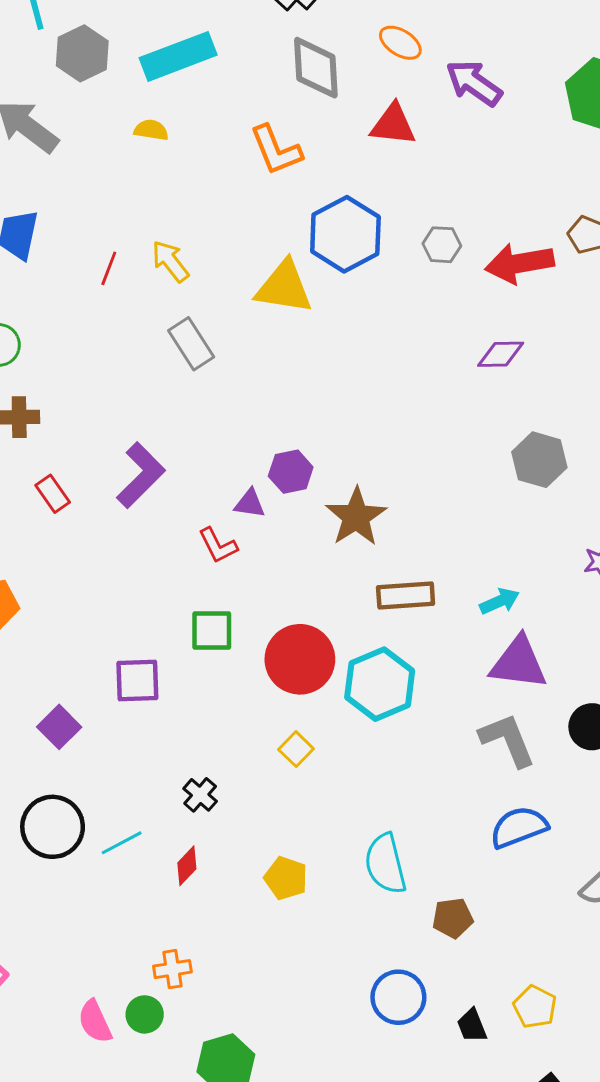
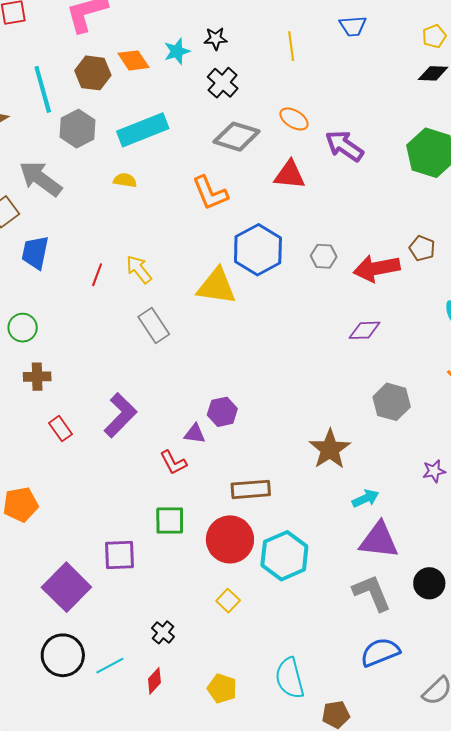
gray diamond: (316, 68) -> (237, 137), turned -69
brown star: (356, 517) -> (330, 449), moved
brown rectangle: (406, 595) -> (251, 489), moved
purple square: (59, 727) -> (66, 587), size x1.6

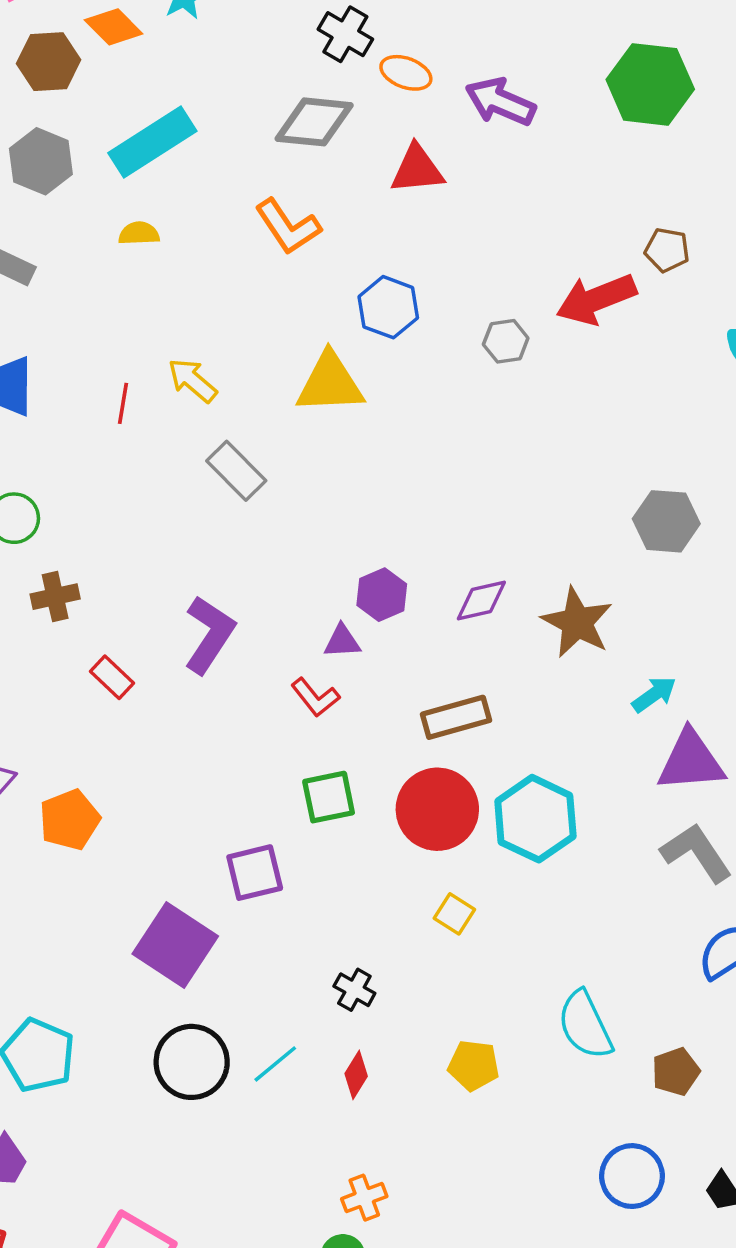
black cross: (223, 83) -> (345, 34), moved
blue hexagon: (258, 250) -> (388, 307), size x0.7
gray hexagon: (324, 256) -> (506, 341), moved
purple diamond: (364, 330) -> (481, 601), moved

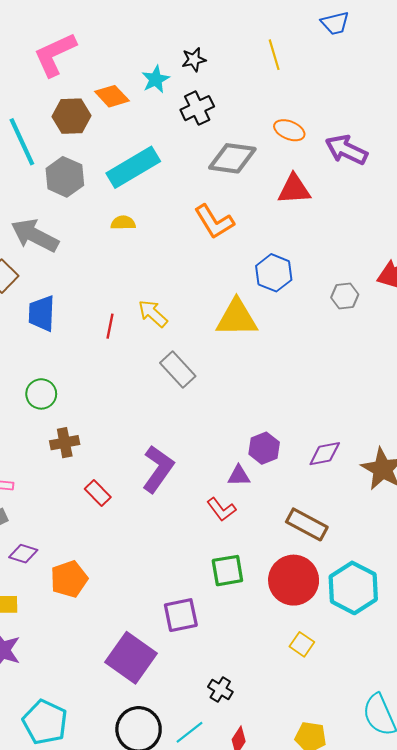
black cross: (345, 34) -> (197, 108), moved, turned 32
brown rectangle: (456, 717) -> (307, 524), turned 42
black cross: (354, 990) -> (220, 689), moved

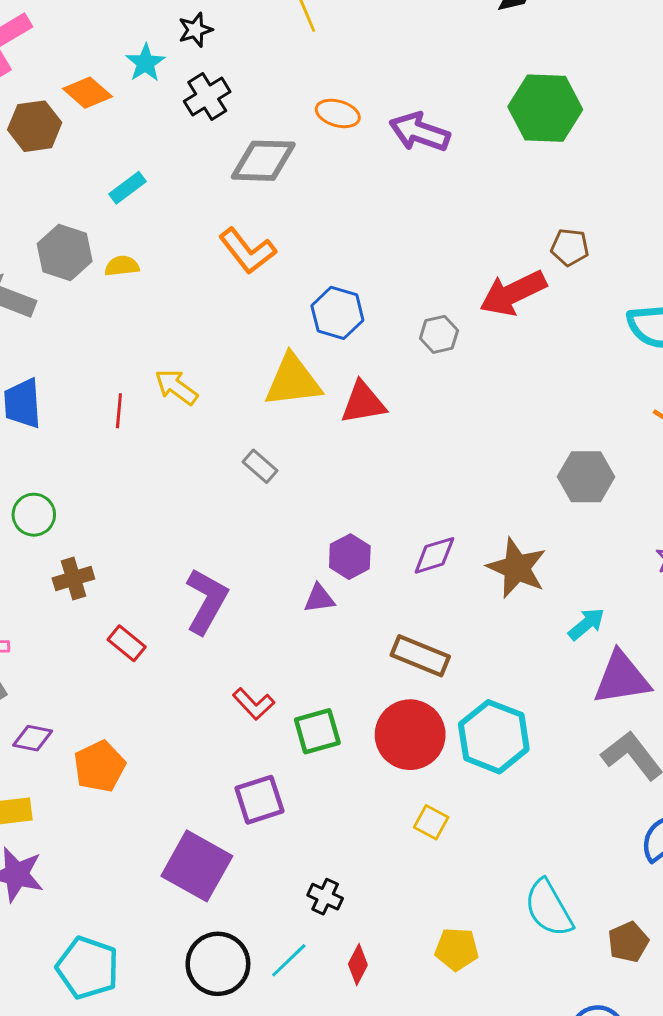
cyan rectangle: (133, 167) -> (128, 188), size x0.5
gray hexagon: (65, 177) -> (65, 252), moved
red triangle: (294, 189) -> (363, 403), moved
gray rectangle: (178, 370) -> (260, 466), moved, size x0.7
red L-shape: (221, 509) -> (254, 704), moved

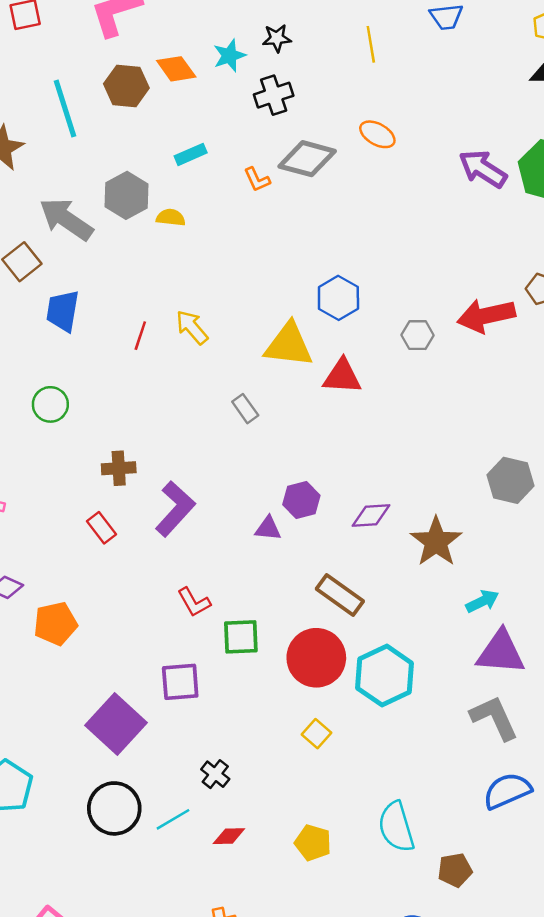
purple arrow: (420, 132) -> (483, 169), moved
orange L-shape: (247, 251) -> (257, 180), moved, size x0.6
brown cross: (73, 578) -> (119, 468), moved
red diamond: (358, 965) -> (229, 836), turned 48

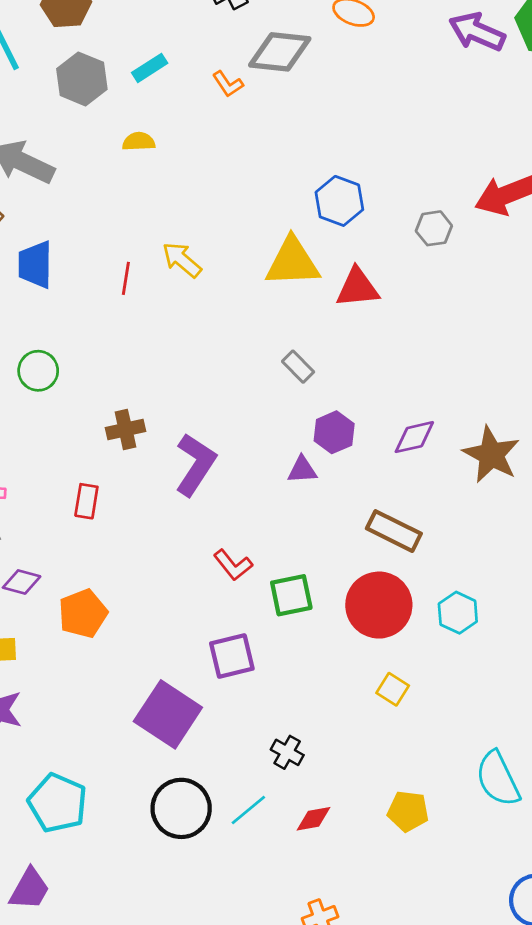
gray hexagon: (126, 195) -> (82, 79), moved
gray rectangle: (245, 409) -> (298, 367), moved
red rectangle: (102, 528) -> (86, 501), moved, turned 56
cyan hexagon: (385, 676) -> (458, 613), size x0.6

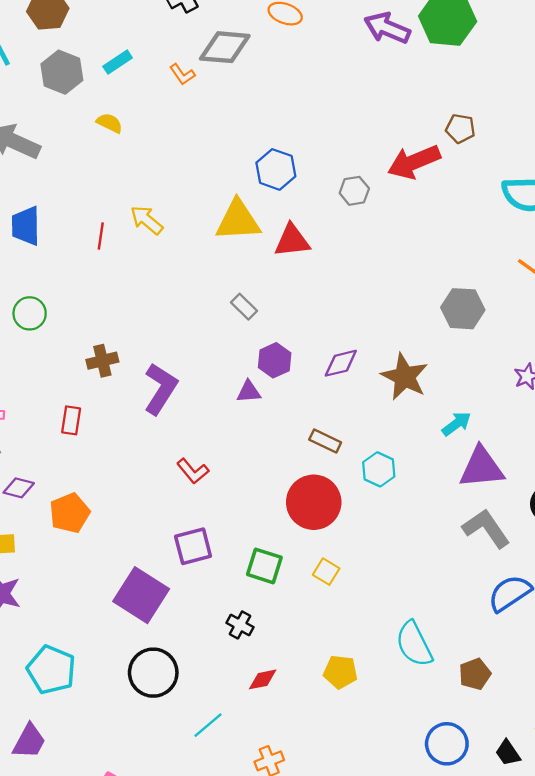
yellow semicircle: (139, 142) -> (110, 123), turned 30
brown rectangle: (394, 531) -> (325, 441), size x0.7
green square: (291, 595) -> (264, 566), moved, turned 30
cyan hexagon: (458, 613) -> (379, 469), moved
cyan line: (248, 810) -> (208, 725), moved

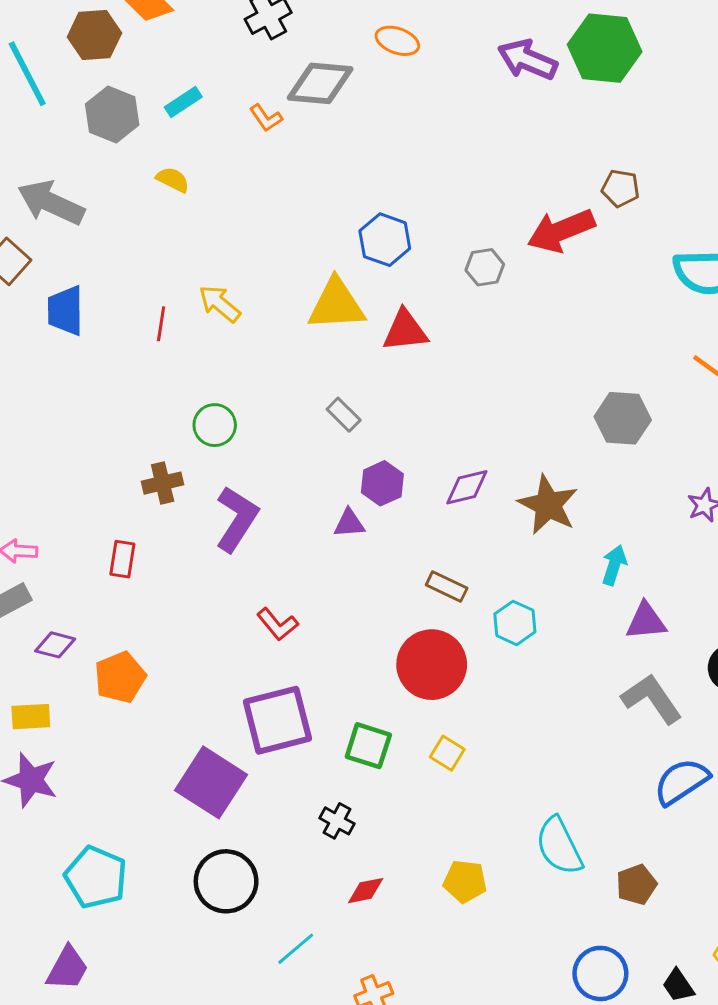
green circle: (30, 313) -> (215, 425), moved
cyan arrow: (456, 424) -> (614, 565), turned -36
purple triangle: (482, 468) -> (646, 621), size x0.7
purple square: (193, 546) -> (277, 720), size x1.4

